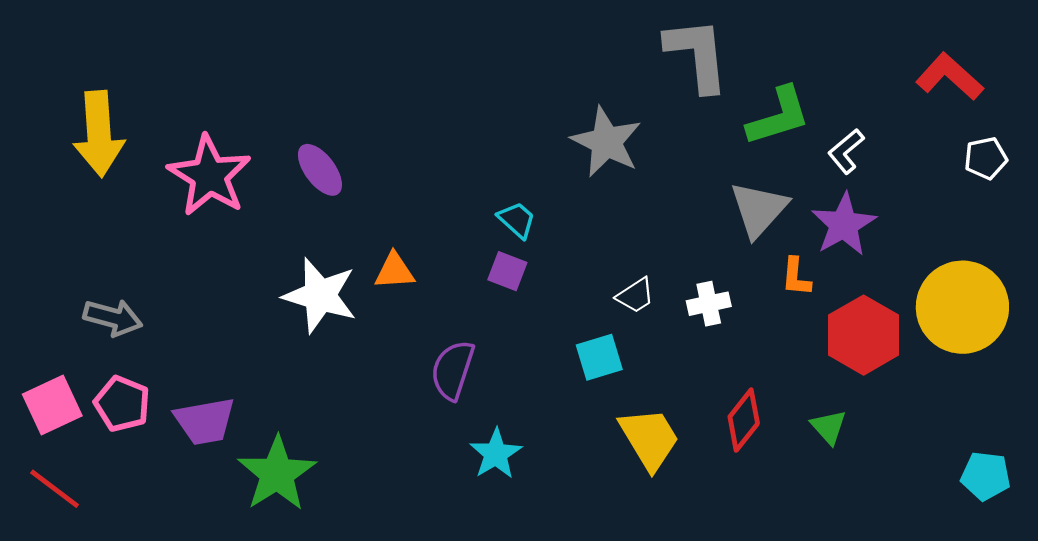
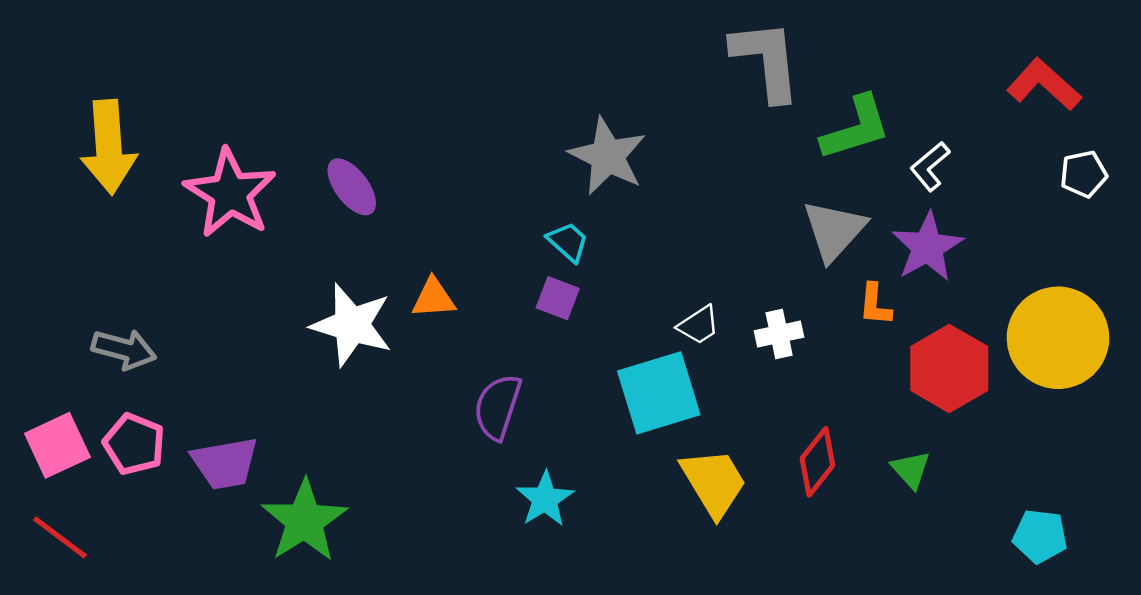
gray star: (606, 142) -> (608, 156), moved
cyan square: (599, 357) -> (659, 393), size x1.6
cyan pentagon: (986, 476) -> (1040, 536), moved

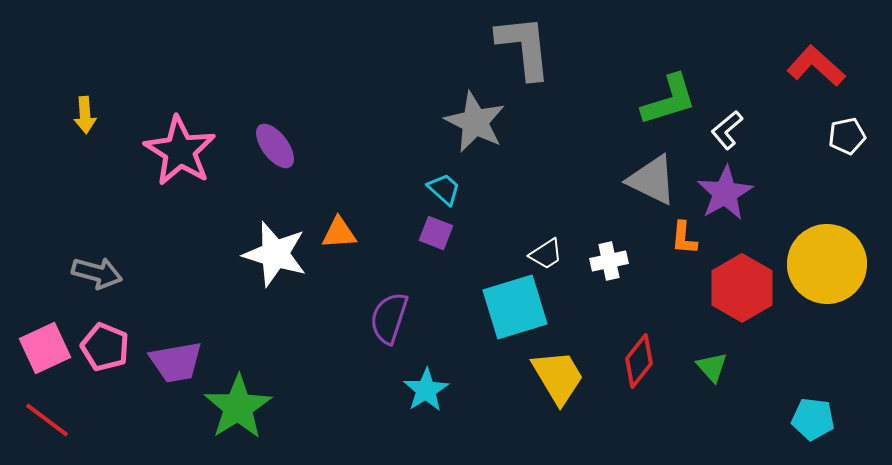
gray L-shape: (766, 60) -> (524, 47), moved
yellow arrow: (109, 147) -> (85, 115), size x0.5
gray triangle: (834, 230) -> (652, 180), turned -46

